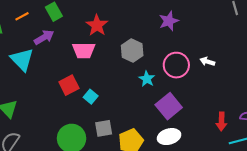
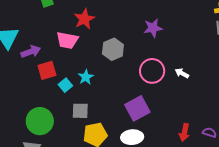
purple arrow: (44, 37) -> (31, 52), moved
cyan star: (147, 79) -> (86, 77), moved
gray square: (104, 128) -> (80, 111), moved

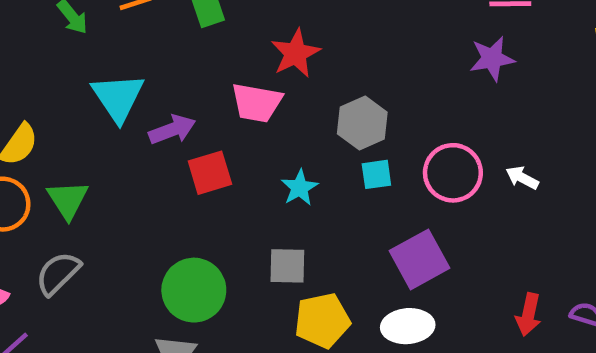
purple star: (153, 28) -> (492, 59), moved
cyan square: (65, 85) -> (376, 174), moved, turned 32

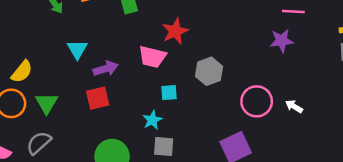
cyan triangle: (118, 97) -> (77, 49), size x0.7
red square: (210, 173) -> (98, 98), moved
cyan square: (376, 174) -> (169, 93), moved
cyan star: (300, 188) -> (152, 120), moved

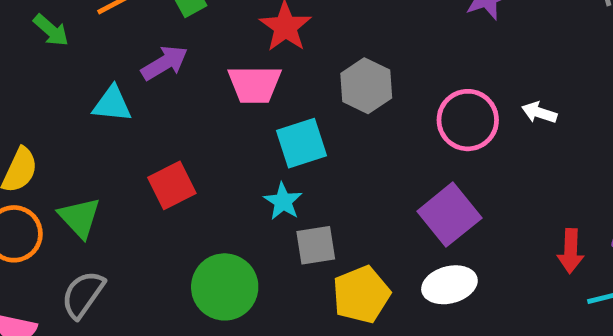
cyan triangle: (77, 49) -> (112, 104), turned -40
purple arrow: (106, 69) -> (165, 63), moved
cyan square: (169, 93) -> (302, 143), size x1.5

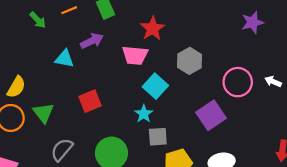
cyan square: (302, 143) -> (155, 86), turned -35
purple square: (449, 215) -> (211, 115), moved
gray semicircle: (83, 294) -> (62, 150), moved

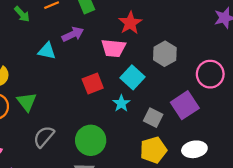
red square: (90, 101) -> (93, 83), moved
gray square: (158, 137) -> (153, 118), moved, turned 30

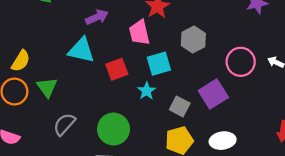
pink trapezoid: (113, 48) -> (139, 33), turned 70
cyan triangle: (47, 51) -> (81, 50), moved, size x1.4
cyan square: (132, 77) -> (159, 64), turned 30

